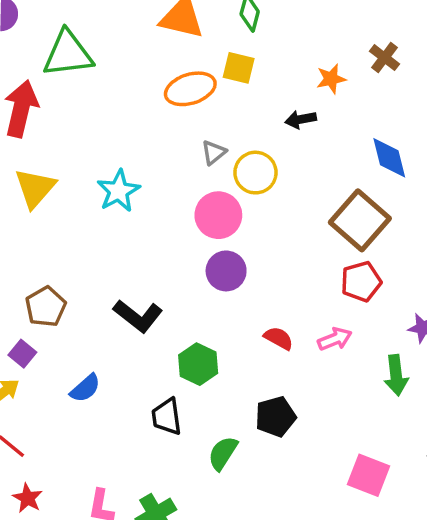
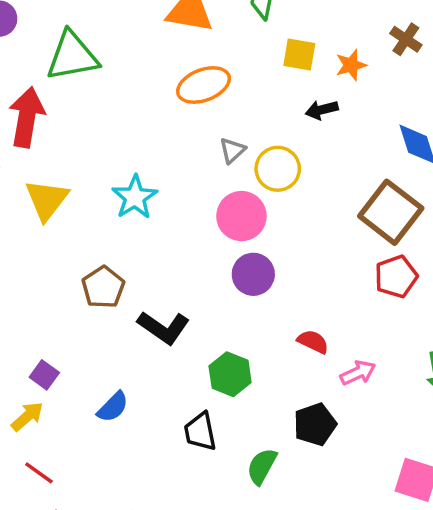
yellow square: (239, 68) -> (299, 55), moved
brown pentagon: (46, 307) -> (103, 287), moved
pink arrow: (335, 339) -> (358, 373), moved

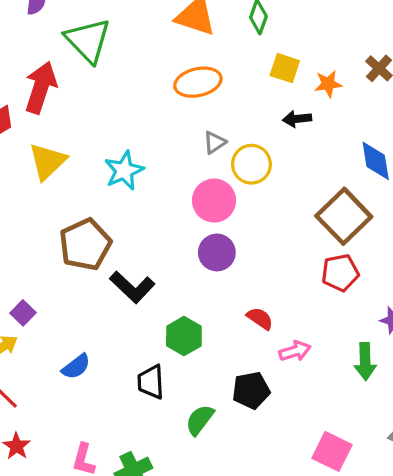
green triangle: (72, 56) -> (88, 40), turned 48
brown pentagon: (103, 287) -> (85, 244), size x1.4
blue semicircle: (113, 407) -> (76, 367), moved

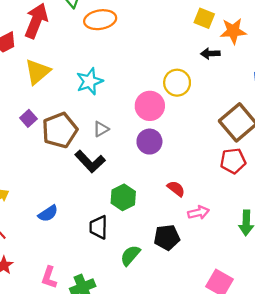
orange ellipse: (198, 82) -> (100, 20), moved
orange star: (328, 84) -> (233, 31), size x1.4
gray triangle: (215, 142) -> (101, 129), moved
purple square: (23, 313) -> (28, 118), moved

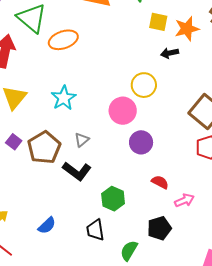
purple circle: (149, 142) -> (141, 142), moved

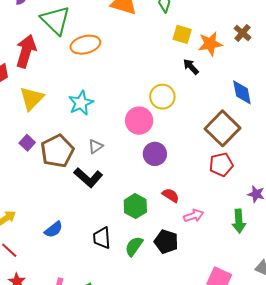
black arrow: (170, 53) -> (191, 67), turned 54
green hexagon: (113, 199) -> (135, 206), moved
black pentagon: (159, 228) -> (166, 242), turned 30
green semicircle: (129, 251) -> (134, 246), moved

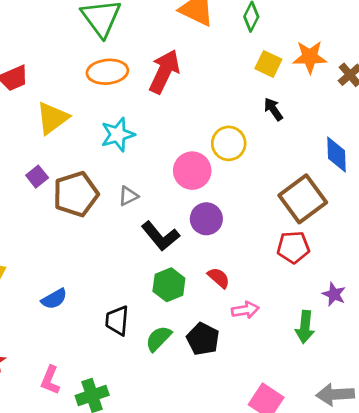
orange star: (210, 44) -> (310, 57), moved
orange ellipse: (85, 45) -> (107, 72), moved
red arrow: (26, 51) -> (164, 72), moved
black L-shape: (88, 177) -> (160, 236), moved

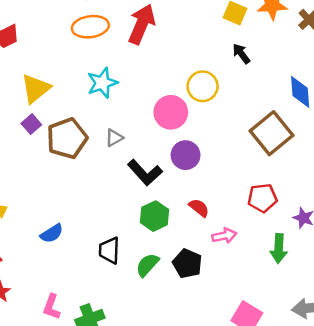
yellow triangle: (52, 118) -> (36, 88), moved
red pentagon: (293, 247) -> (262, 198), moved

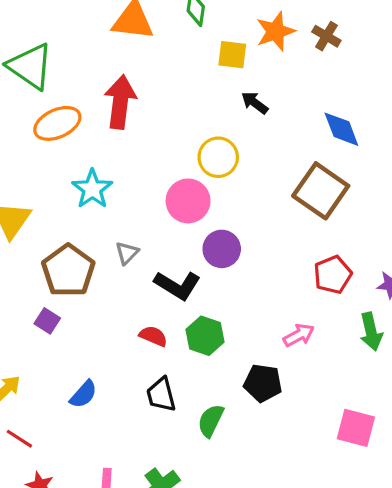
purple square: (31, 124) -> (47, 321), moved
red semicircle: (199, 208) -> (153, 336), moved
green semicircle: (147, 265) -> (211, 421), moved

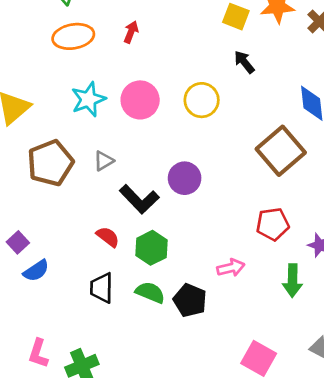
red arrow: (120, 102) -> (131, 32), size x0.5
pink circle: (188, 201) -> (140, 100), moved
purple square: (47, 321) -> (18, 242), moved
green semicircle: (211, 421) -> (150, 292), moved, turned 72

